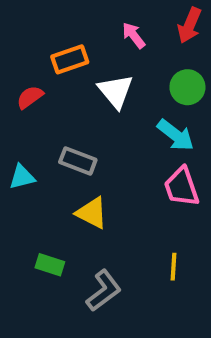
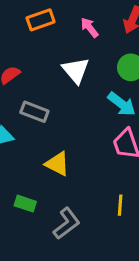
orange rectangle: (70, 59) -> (41, 20), moved
gray rectangle: (78, 161) -> (34, 112), moved

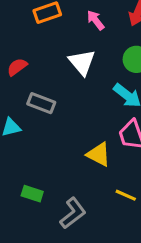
yellow triangle: (57, 164) -> (99, 154), moved
yellow line: (120, 205) -> (126, 195), turned -70

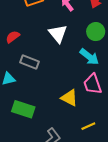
green rectangle: (32, 194) -> (23, 109), moved, size x1.5
yellow line: (126, 195) -> (88, 126), turned -48

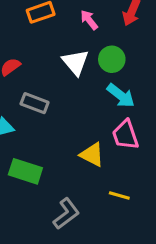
green circle: (96, 32) -> (112, 59), moved
yellow line: (88, 126) -> (119, 196), turned 40

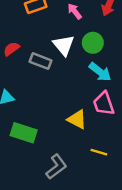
gray rectangle: (35, 103) -> (41, 61), moved

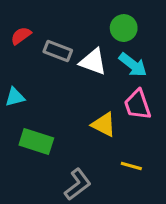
white triangle: (64, 45) -> (93, 62), moved, turned -30

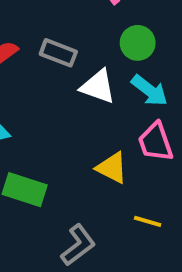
gray rectangle: (58, 51) -> (58, 53), moved

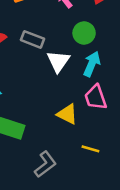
white triangle: (98, 87) -> (58, 61), turned 45
cyan arrow: (150, 90) -> (92, 64), turned -105

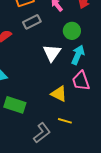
gray rectangle: (32, 39) -> (32, 22), moved, turned -48
yellow line: (90, 149) -> (65, 121), moved

